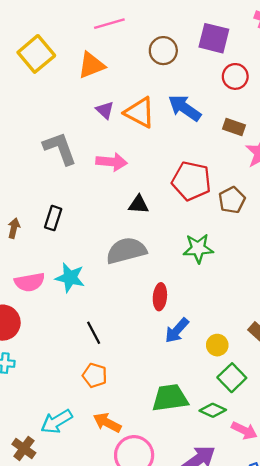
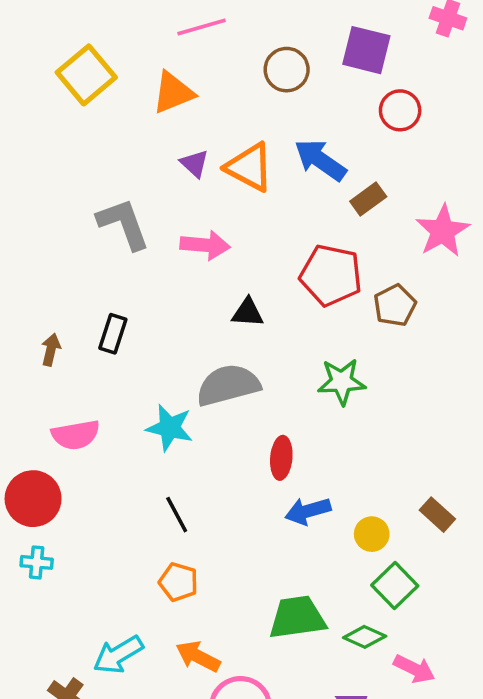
brown rectangle: (234, 127) -> (368, 199), moved, turned -55
cyan star: (70, 278) -> (170, 428), moved
blue arrow: (177, 330) -> (308, 511), turned 32

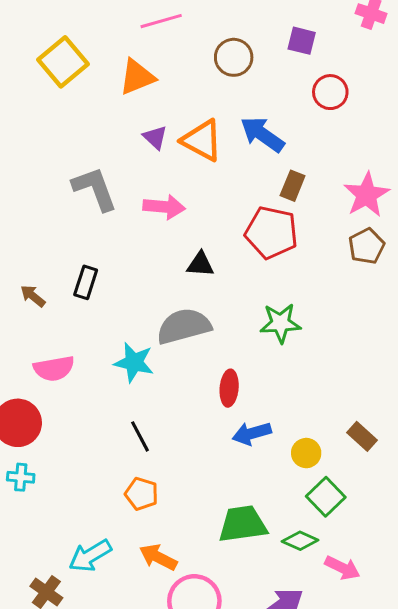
purple square: (366, 50) -> (302, 41), size x0.7
brown rectangle: (368, 199) -> (293, 186), moved, turned -32
brown pentagon: (395, 305) -> (367, 246), moved
brown arrow: (51, 350) -> (33, 296), turned -64

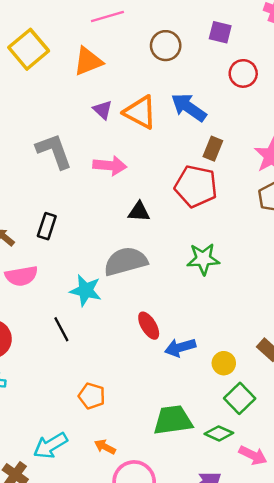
pink semicircle: (54, 368) -> (21, 276), moved
red ellipse: (229, 388) -> (149, 326), moved, turned -36
black line: (140, 436) -> (61, 329), moved
orange arrow: (158, 557) -> (105, 447), size x0.7

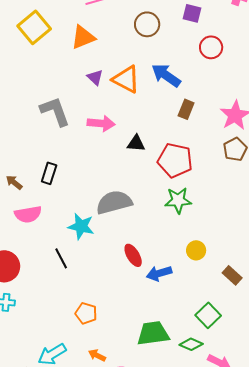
red pentagon: (196, 186) -> (175, 160), moved
black triangle: (139, 212) -> (136, 143), moved
yellow circle: (224, 363) -> (196, 250), moved

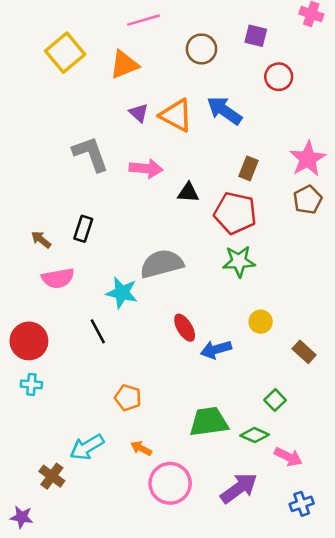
brown rectangle: (186, 109) -> (249, 168), moved
green square: (208, 315) -> (275, 400), size x0.7

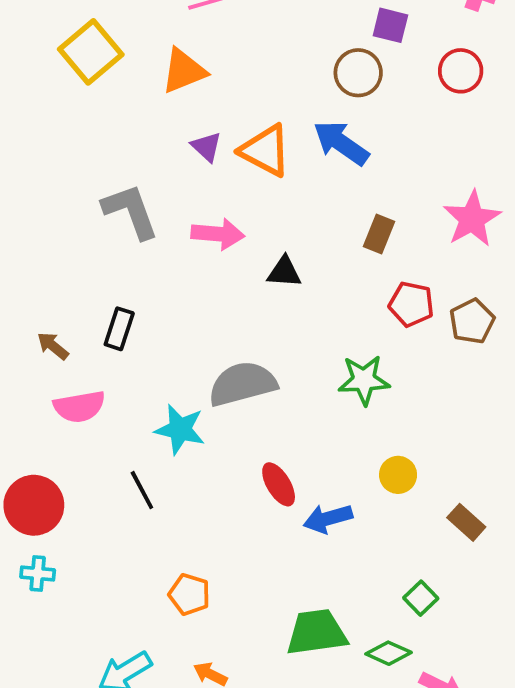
brown circle: (201, 49) -> (358, 73), moved
red circle: (279, 77) -> (461, 71), moved
brown pentagon: (308, 200) -> (472, 321), moved
red pentagon: (235, 213) -> (411, 304), moved, size x0.7

